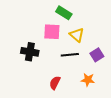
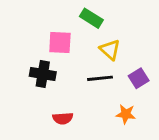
pink square: (52, 32) -> (60, 43), moved
red semicircle: (55, 83) -> (63, 118), moved, turned -120

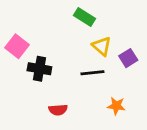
pink square: (60, 43) -> (17, 46), moved, turned 35
purple square: (139, 78) -> (128, 58), moved

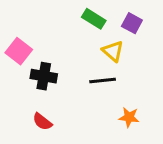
purple square: (128, 58) -> (132, 23), moved, turned -30
red semicircle: (58, 110) -> (42, 122), moved, turned 42

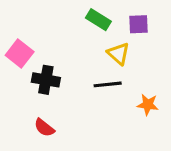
purple square: (132, 23) -> (138, 24), turned -30
orange star: (129, 117) -> (148, 105), moved

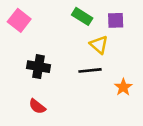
pink square: (20, 54) -> (19, 20), moved
orange star: (148, 105) -> (123, 87), turned 30

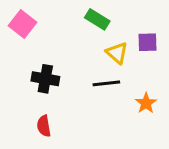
purple square: (116, 20) -> (147, 42), moved
red semicircle: (37, 106) -> (44, 126), turned 42

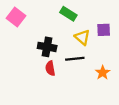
black cross: (45, 79) -> (47, 47), moved
red semicircle: (44, 126) -> (50, 68), moved

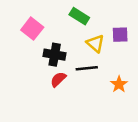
pink square: (16, 17) -> (32, 29), moved
red semicircle: (50, 68) -> (58, 79), turned 56

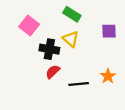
yellow triangle: (95, 43) -> (71, 39), moved
black line: (87, 68) -> (79, 84), moved

